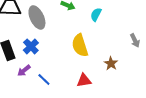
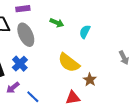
yellow semicircle: (80, 45) -> (69, 63), turned -35
brown star: (111, 63) -> (90, 80), moved

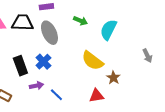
cyan semicircle: (85, 32) -> (108, 30), size x1.5
purple arrow: (13, 88) -> (36, 86), turned -152

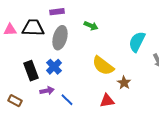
cyan semicircle: (108, 30) -> (137, 42), moved
gray ellipse: (49, 33) -> (60, 38), turned 40

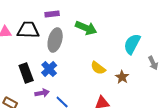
green arrow: (91, 26) -> (86, 28), size x1.5
yellow semicircle: (103, 66) -> (98, 68), size x0.7
brown star: (124, 83) -> (122, 77), moved

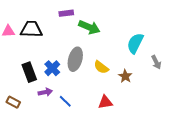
purple rectangle: (52, 14) -> (66, 13), moved
gray ellipse: (55, 40) -> (75, 59), moved

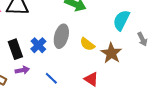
brown star: (125, 76) -> (111, 53), size x1.5
purple arrow: (45, 92) -> (22, 70), moved
red triangle: (105, 102) -> (91, 79), turned 42

